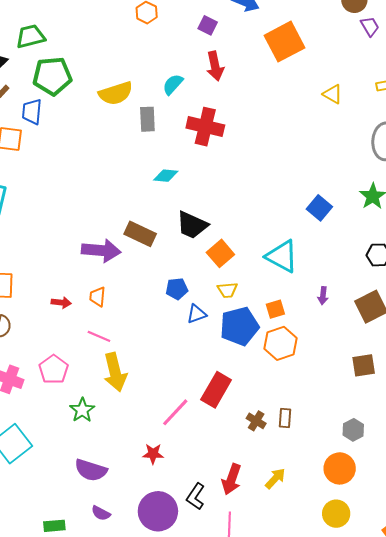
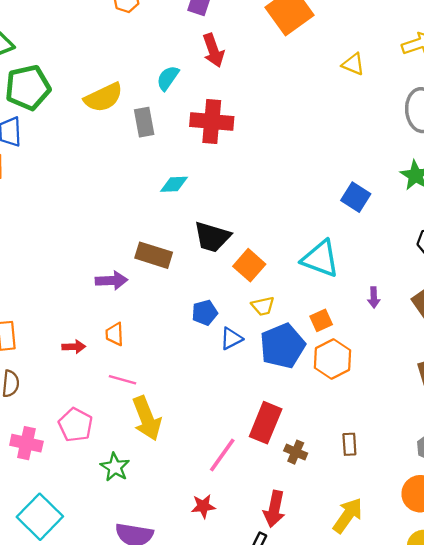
purple arrow: (101, 250) -> (112, 281), size x0.7
brown cross: (256, 421) -> (296, 452), moved
yellow arrow: (275, 478) -> (348, 515), size x1.4
red arrow: (232, 479) -> (274, 509), moved

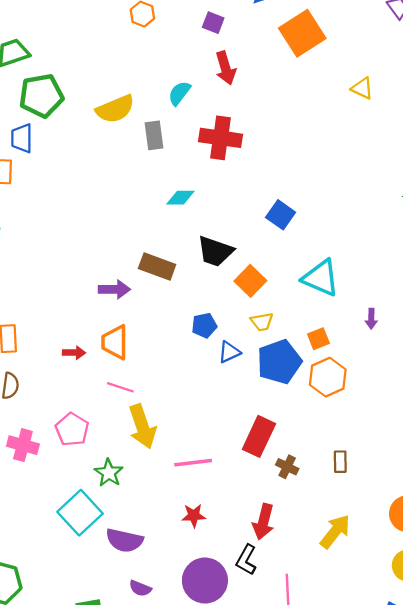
blue square: (356, 197) -> (281, 215), moved
orange trapezoid: (115, 334) -> (115, 342), size x1.5
pink line: (222, 455) -> (193, 463), moved, turned 45
cyan square: (40, 517) -> (80, 513), moved

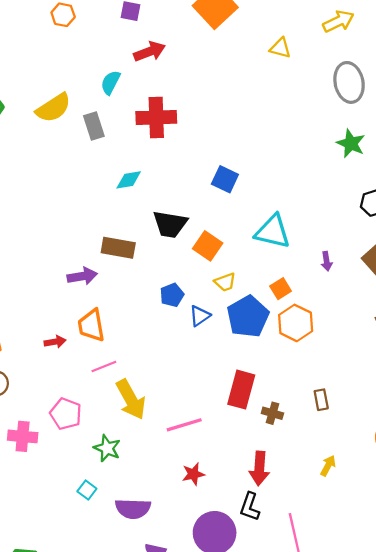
red arrow: (226, 68) -> (150, 52), turned -84
pink line: (120, 387) -> (104, 367), turned -30
cyan square: (80, 513) -> (87, 490), size x0.5
yellow arrow: (335, 531) -> (328, 466), size x0.6

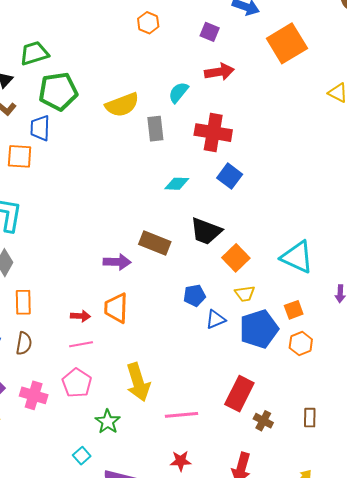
blue square: (225, 179) -> (230, 176), moved
orange hexagon: (296, 323) -> (301, 344), size x0.7
pink line: (104, 367) -> (81, 344), moved

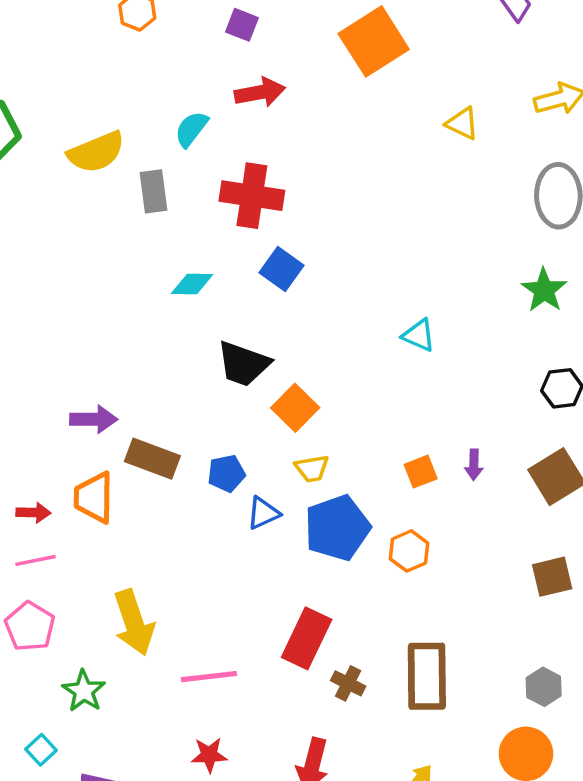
brown rectangle: (155, 243) -> (152, 459), moved
cyan triangle: (297, 257) -> (419, 335), moved, size x0.6
orange square: (294, 310) -> (421, 472), moved
brown rectangle: (310, 418) -> (427, 676), size x2.0

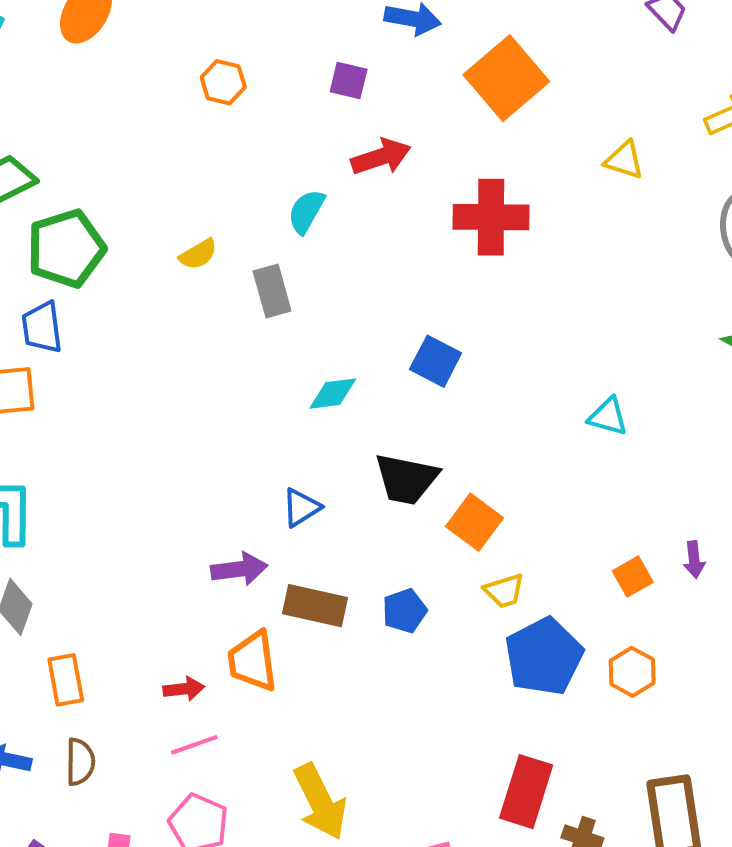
yellow semicircle: (96, 152) -> (198, 254), size x0.6
red cross: (252, 196) -> (491, 217), moved
blue triangle: (263, 513) -> (301, 507), moved

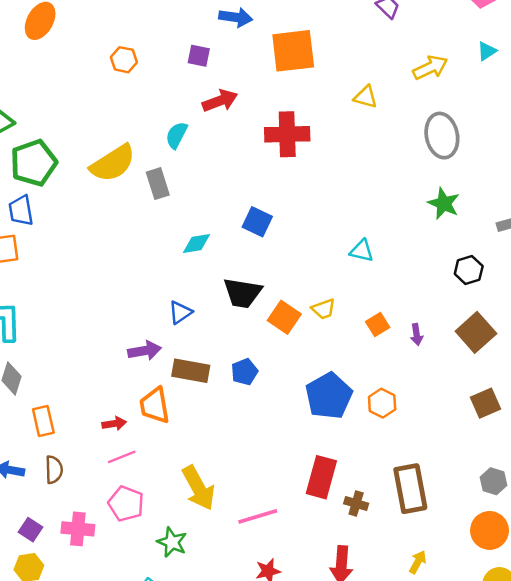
orange square: (506, 78) -> (293, 51), turned 36
yellow semicircle: (198, 254) -> (113, 163), size x2.0
orange square: (633, 577) -> (378, 324), moved
yellow trapezoid: (504, 591) -> (323, 309), moved

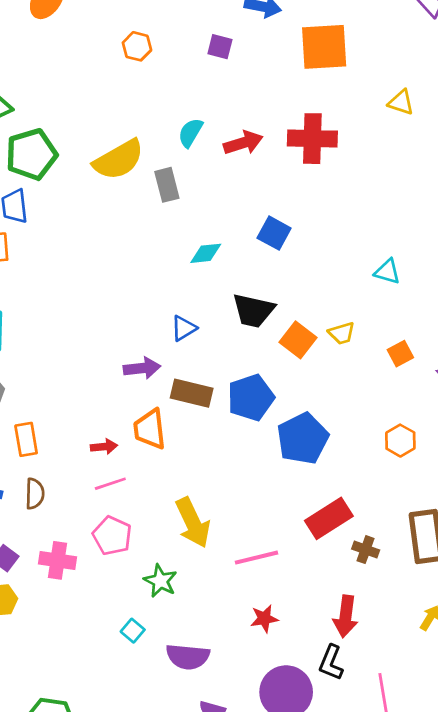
red arrow: (220, 101) -> (243, 143), moved
blue pentagon: (244, 372) -> (251, 398), size x1.6
blue pentagon: (329, 396) -> (303, 438), moved
red rectangle: (321, 477) -> (329, 518), turned 39

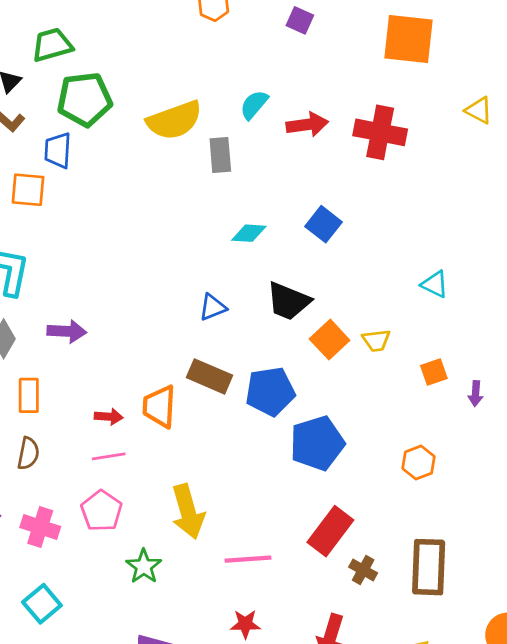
purple arrow: (142, 368) -> (67, 331), moved
red rectangle: (329, 518) -> (330, 531), turned -30
cyan square: (133, 631) -> (42, 604), moved, size x1.5

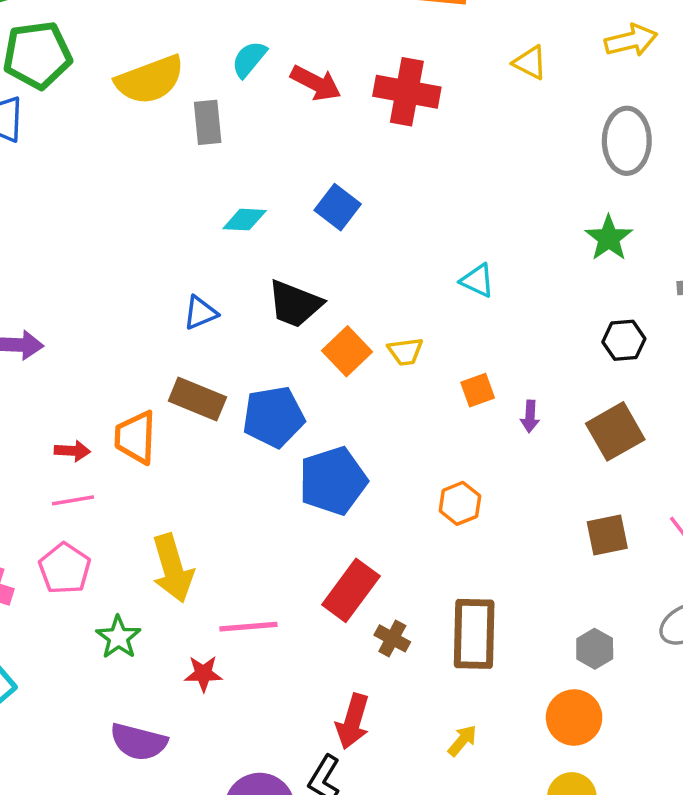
red arrow: (307, 125) -> (316, 83), turned 36
red star: (245, 624) -> (203, 674), moved

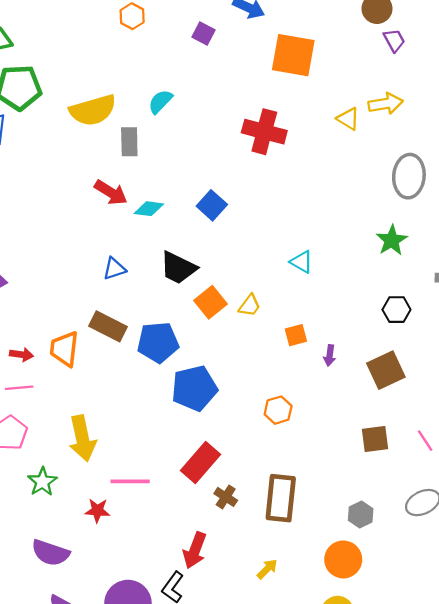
yellow arrow: (631, 40) -> (386, 104), moved
red arrow: (316, 83) -> (111, 193), moved
yellow trapezoid: (405, 351) -> (250, 306), turned -50

